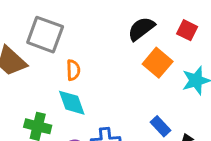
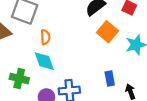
blue rectangle: (161, 126) -> (110, 79), turned 32

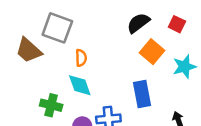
blue rectangle: (110, 79) -> (142, 94), moved, size x1.5

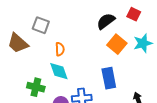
red square: (177, 24) -> (134, 14), moved
gray square: (57, 28) -> (41, 25), size x0.7
cyan star: (184, 67) -> (143, 43), moved

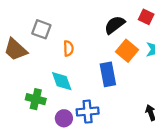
orange semicircle: (60, 49) -> (68, 48), moved
blue rectangle: (109, 78) -> (108, 74), moved

